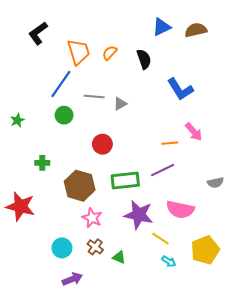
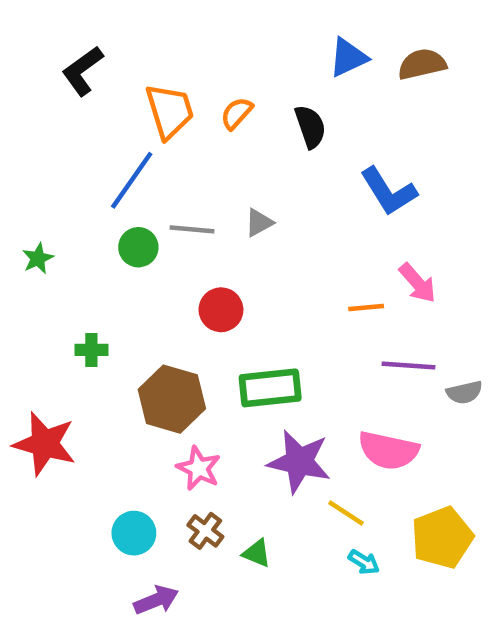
gray line: (94, 96) -> (192, 229), moved
purple line: (163, 170) -> (409, 366), moved, turned 30

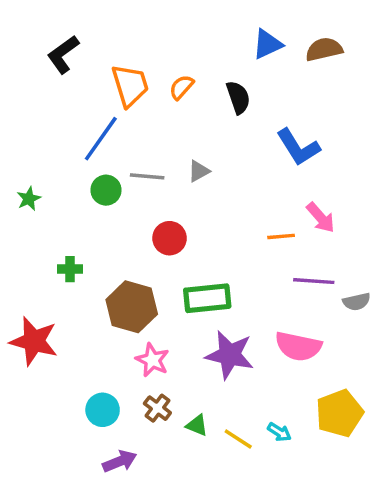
yellow line: (346, 513) -> (238, 439), moved

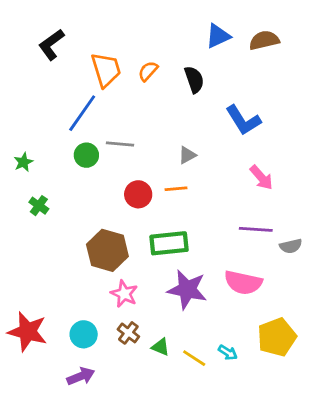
gray triangle: (199, 171) -> (187, 155), moved
orange line: (281, 236) -> (176, 189), moved
green cross: (70, 269) -> (39, 206), moved, turned 36
red star: (34, 341) -> (28, 332), moved
purple arrow: (120, 461) -> (81, 376), moved

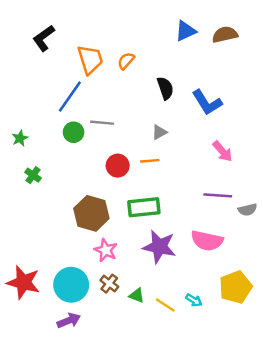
black semicircle: (194, 80) -> (165, 88), moved
cyan circle: (84, 334) -> (71, 285), size x1.5

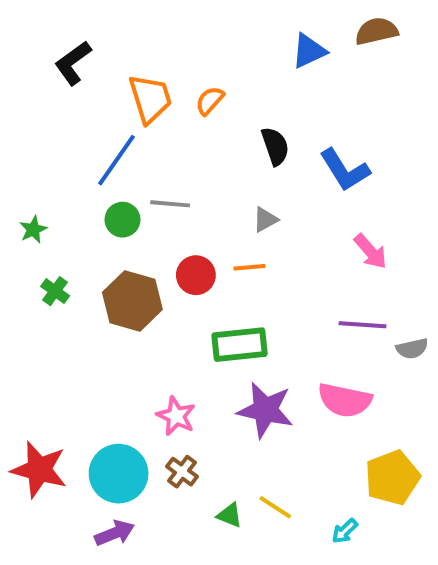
brown semicircle: (225, 35) -> (376, 31), moved
brown hexagon: (91, 213) -> (132, 301), moved
green triangle: (137, 295) -> (230, 515), moved
cyan arrow: (194, 300) -> (345, 531), moved, turned 105

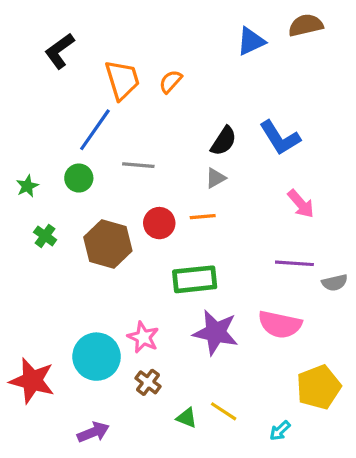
black semicircle: (275, 146) -> (224, 141), moved, turned 52
green circle: (122, 220) -> (79, 178), moved
cyan circle: (119, 474) -> (97, 357), moved

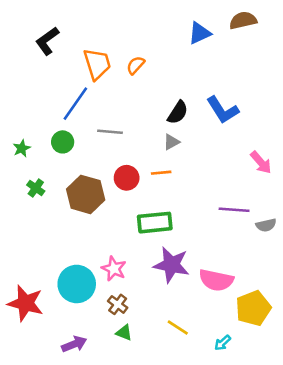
pink arrow: (301, 204) -> (261, 162), moved
pink semicircle: (280, 324) -> (216, 280), moved
green triangle: (187, 418) -> (124, 333), moved

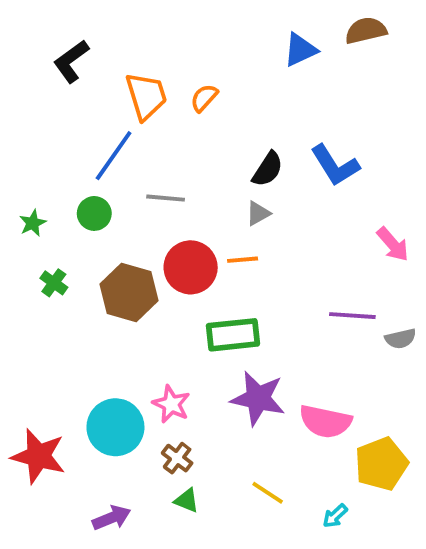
red circle: (127, 178) -> (191, 267), size x1.4

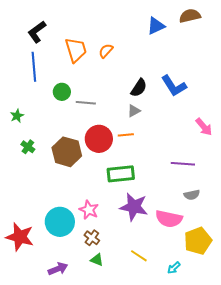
blue line: (114, 156) -> (34, 67), moved, turned -40
green circle: (94, 213) -> (62, 92), moved
gray semicircle: (401, 339) -> (192, 195), moved

